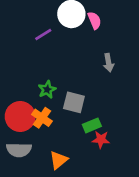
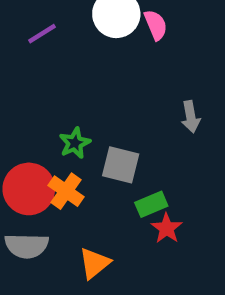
purple line: (43, 34) -> (42, 34), moved
gray arrow: (109, 63) -> (191, 117), moved
red star: (101, 140) -> (167, 228), turned 30

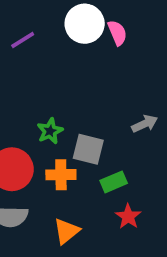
gray arrow: (191, 117) -> (145, 124), moved, turned -105
orange cross: (66, 191) -> (61, 175), moved, turned -36
red star: (167, 228) -> (128, 217), moved

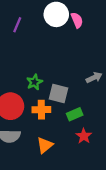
purple line: (23, 40) -> (17, 25), turned -35

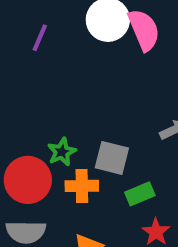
pink semicircle: (77, 20) -> (144, 30), size x1.5
green star: (34, 82) -> (62, 152), moved

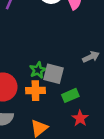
green star: (62, 152) -> (38, 70), moved

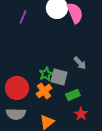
gray arrow: (91, 57) -> (80, 63), moved, turned 72
orange cross: (35, 91) -> (44, 91), turned -35

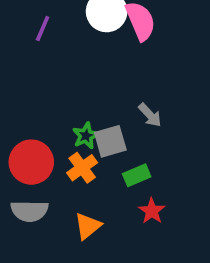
gray square: (59, 77) -> (110, 141), turned -30

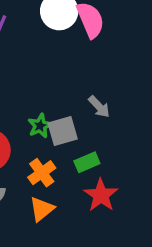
orange cross: (82, 168) -> (42, 173), moved
red star: (152, 211) -> (101, 195), size x1.4

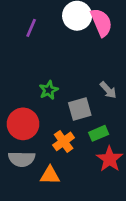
green star: (40, 126) -> (49, 90), moved
orange triangle: (42, 209) -> (50, 175), moved, turned 40

